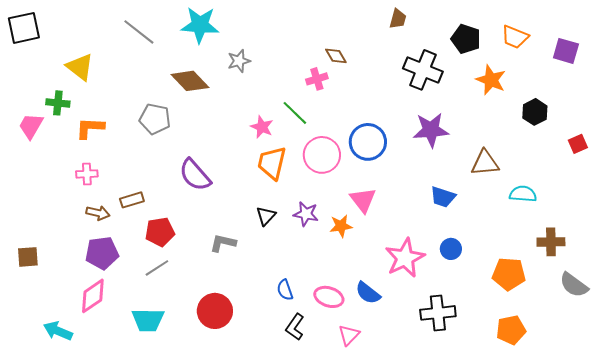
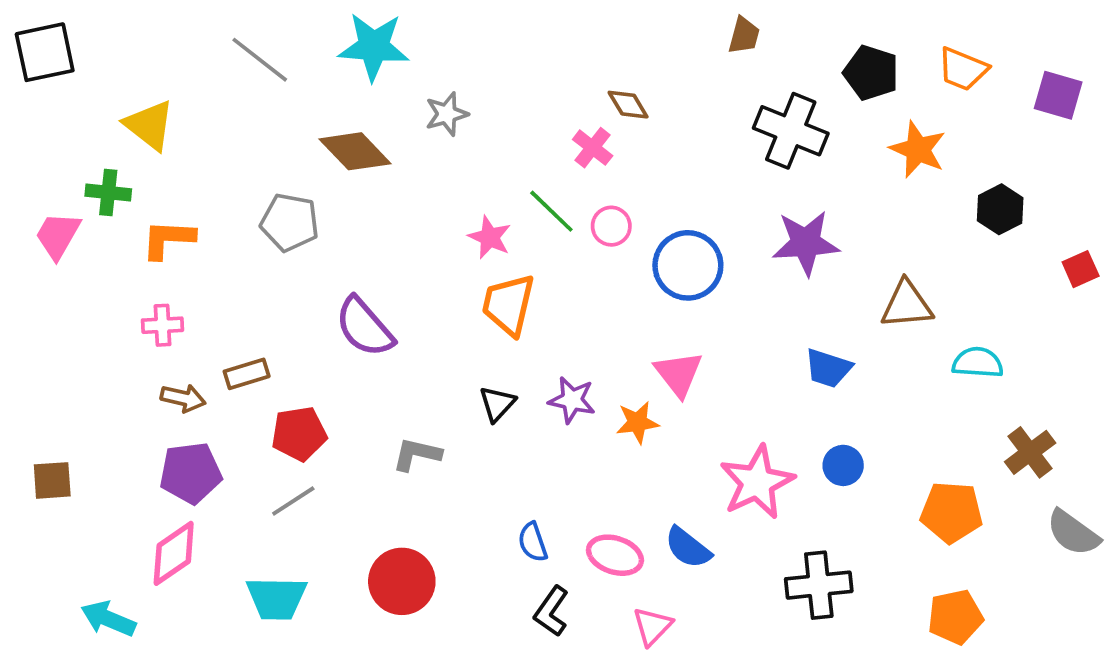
pink cross: (317, 79) -> (593, 148), turned -35
pink circle: (322, 155) -> (611, 226), moved, size x0.6
brown cross: (551, 242) -> (1030, 452), turned -36

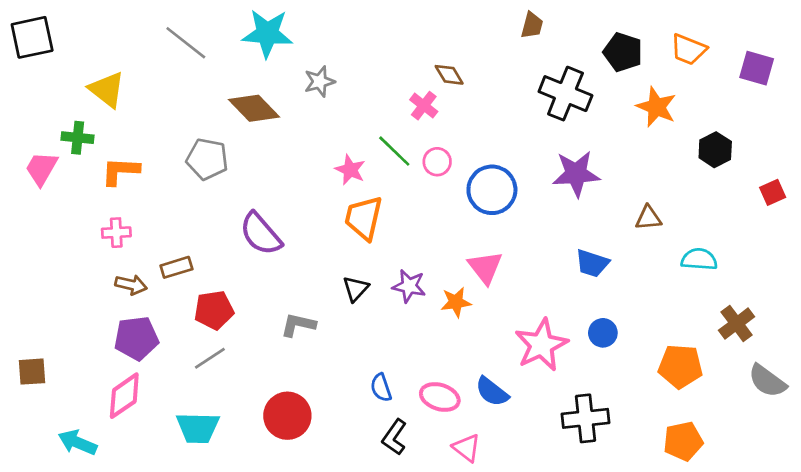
brown triangle: (907, 305) -> (648, 218), size x0.7
brown square: (52, 480) -> (32, 372), moved
pink triangle: (652, 626) -> (467, 448), turned -36

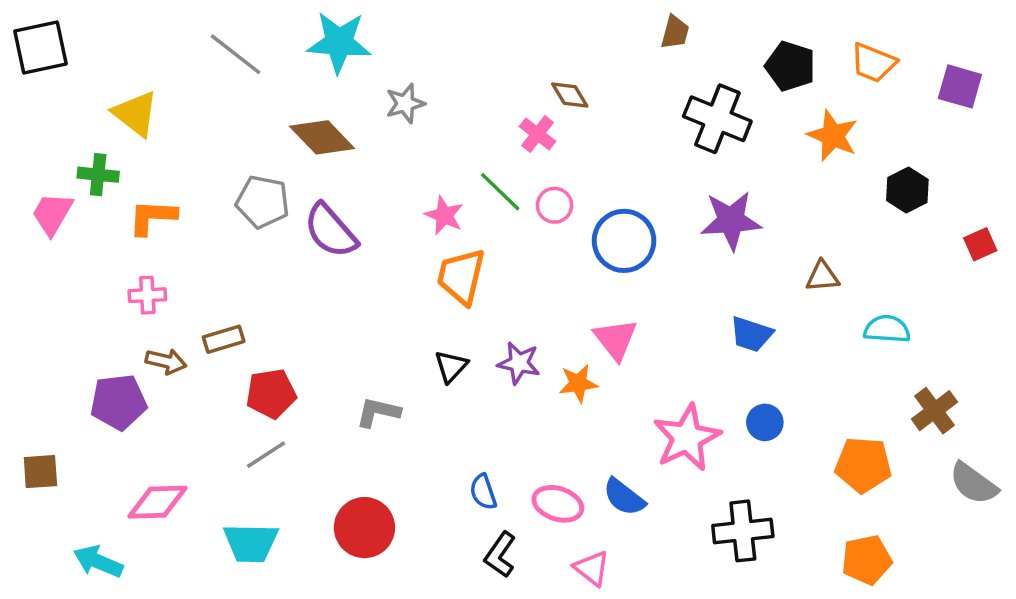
purple semicircle: (261, 234) -> (331, 231), moved
purple pentagon: (136, 338) -> (118, 402), moved
pink diamond: (124, 396) -> (158, 502), turned 33

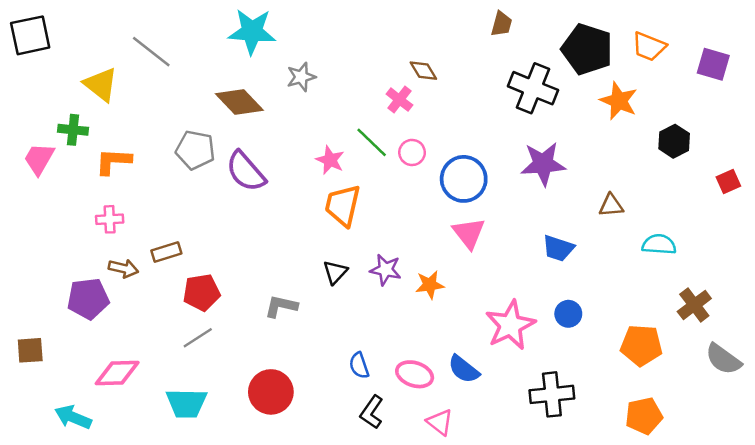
gray line: (236, 54) -> (151, 52), moved
black pentagon: (790, 66) -> (587, 49), size x1.4
pink triangle: (616, 339) -> (469, 233), moved

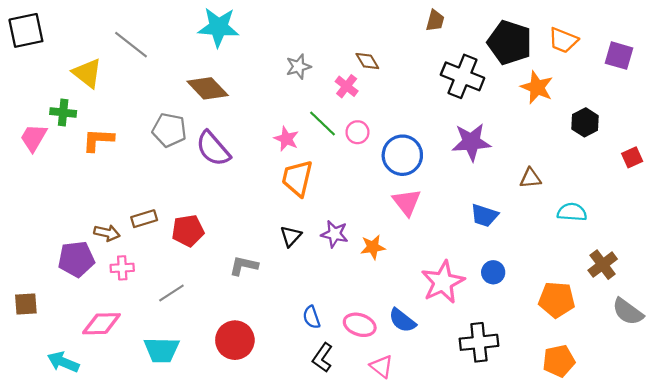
gray star: (301, 77) -> (298, 67), moved
pink cross: (110, 219) -> (122, 268), moved
red pentagon: (202, 292) -> (188, 231), moved

